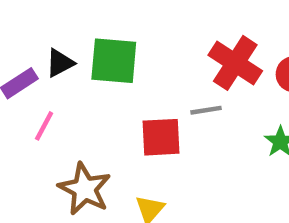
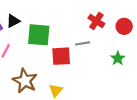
green square: (114, 61) -> (39, 35), moved
red cross: (235, 63) -> (96, 21), size x0.7

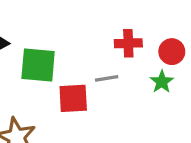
red cross: (96, 21) -> (128, 43), turned -35
green star: (118, 58) -> (162, 82), moved

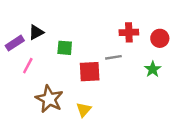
green square: (38, 65) -> (65, 48), size x0.6
green star: (162, 82) -> (153, 69), moved

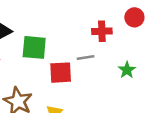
red circle: (160, 38) -> (134, 17), moved
green square: (65, 48) -> (34, 47), size x1.5

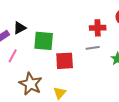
gray line: (86, 57) -> (93, 48), moved

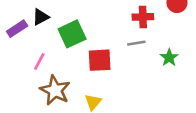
green square: (44, 41) -> (72, 34), turned -30
pink line: (13, 56) -> (39, 61), moved

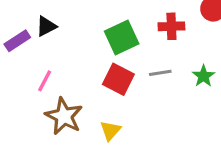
green square: (72, 34) -> (122, 38), moved
gray line: (136, 43) -> (160, 73), moved
red square: (100, 60) -> (118, 79), turned 30

